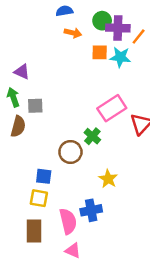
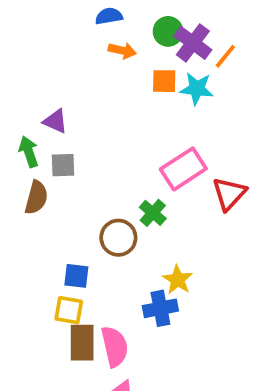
purple cross: (118, 28) -> (193, 43), turned 35
purple triangle: (22, 72) -> (55, 121), moved
blue cross: (91, 210) -> (160, 308), moved
brown rectangle: (34, 231) -> (82, 343), moved

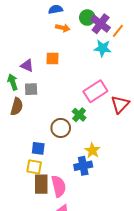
orange square: (164, 81) -> (53, 58), moved

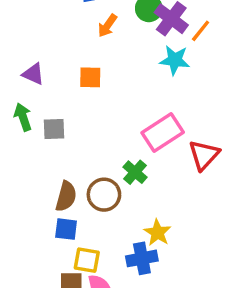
orange arrow: (63, 28) -> (107, 26), turned 112
purple triangle: (27, 66) -> (33, 74), moved
brown semicircle: (17, 107) -> (66, 196), moved
yellow square: (34, 167) -> (87, 260), moved

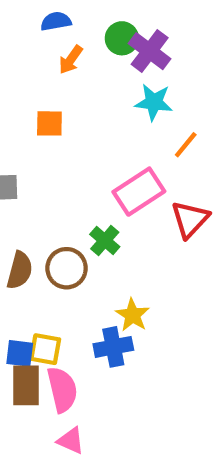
orange line: (201, 31) -> (186, 145), moved
blue square: (66, 229) -> (20, 353), moved

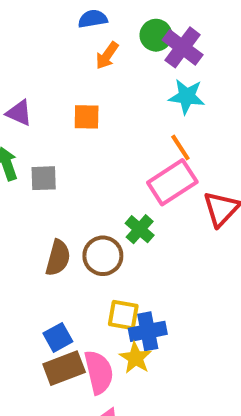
orange line: (186, 145) -> (180, 148), moved, turned -72
yellow star: (133, 315) -> (136, 358), moved
yellow square: (45, 349) -> (123, 315), moved
blue square: (20, 353) -> (58, 337), turned -36
brown rectangle: (26, 385) -> (64, 368), turned 69

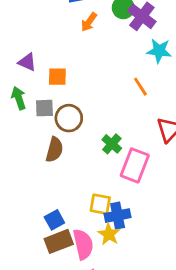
cyan star: (187, 96) -> (159, 51), moved
orange square: (87, 117) -> (57, 77), moved
pink rectangle: (172, 182) -> (135, 165), moved, turned -36
brown circle: (103, 256) -> (69, 118), moved
brown semicircle: (58, 258) -> (54, 150), moved

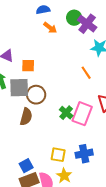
orange arrow: (89, 22) -> (50, 28), turned -88
gray square: (44, 108) -> (19, 88), size x1.5
pink rectangle: (135, 165) -> (82, 114), moved
blue cross: (118, 216) -> (84, 154), moved

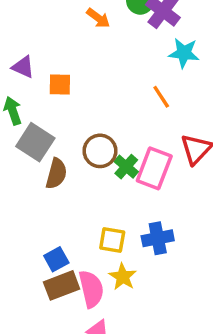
gray square: (19, 88) -> (35, 142), moved, turned 35
brown circle: (36, 95) -> (100, 151), moved

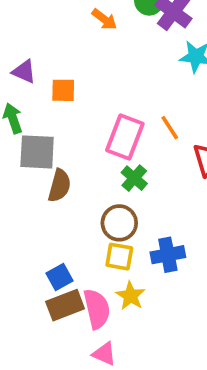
orange line: (161, 97) -> (170, 128), moved
gray square: (35, 142) -> (37, 152), turned -30
brown circle: (100, 151) -> (119, 223), moved
pink rectangle: (154, 168) -> (125, 137), moved

